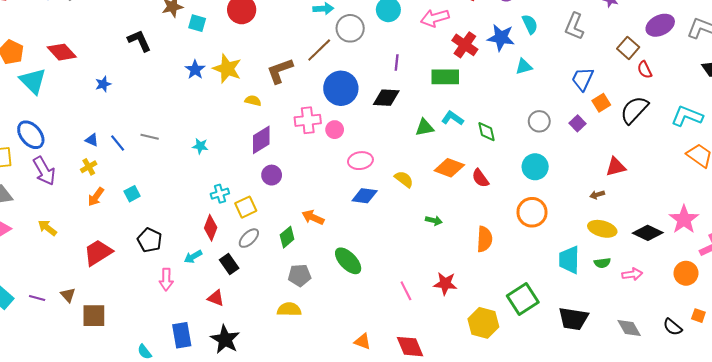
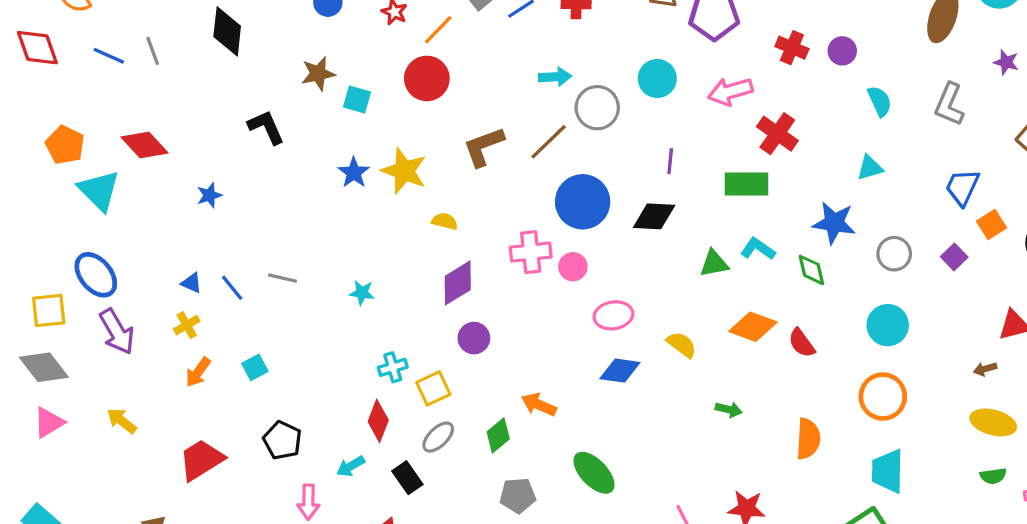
blue star: (501, 38) -> (834, 223), moved
brown L-shape: (280, 71) -> (484, 147), moved
cyan trapezoid: (569, 260) -> (888, 471), moved

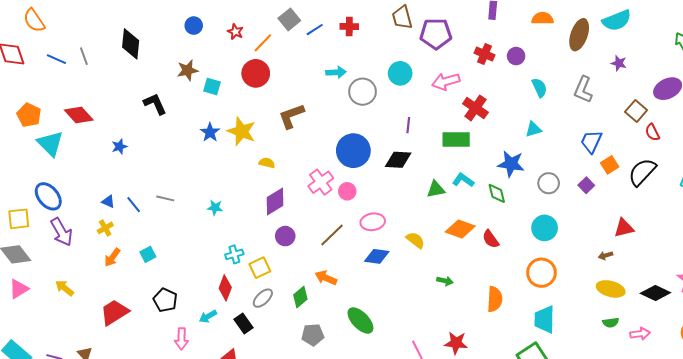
brown line: (549, 142) -> (332, 235), moved
pink cross: (531, 252) -> (321, 182), turned -30

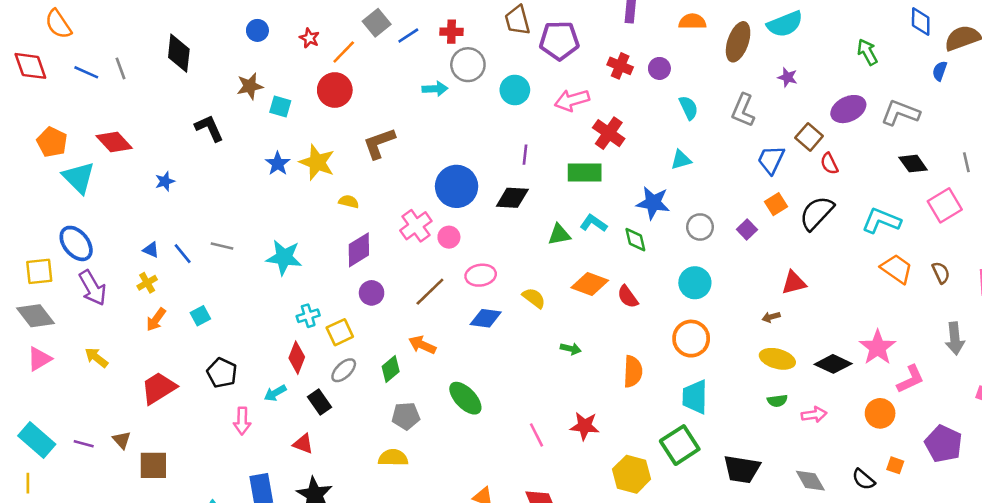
gray circle: (363, 92) -> (468, 65), moved
blue trapezoid: (591, 141) -> (771, 160), moved
cyan star: (215, 208) -> (284, 257), size x1.8

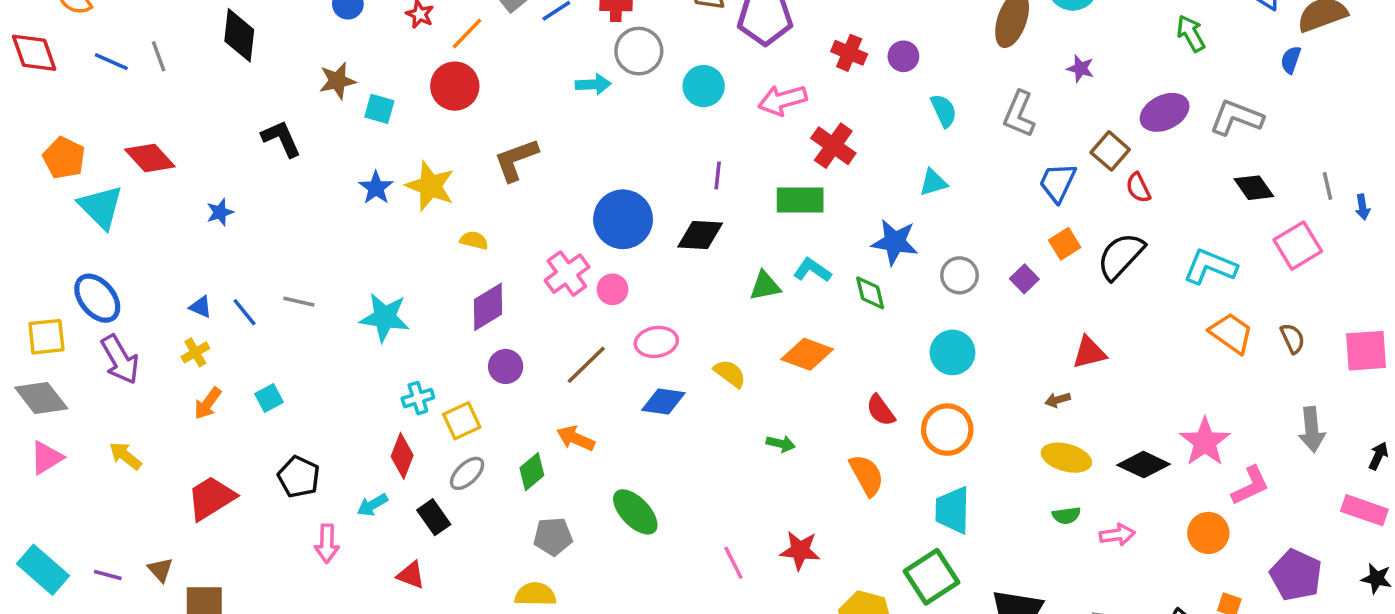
red semicircle: (628, 297) -> (881, 410), moved
orange semicircle: (633, 372) -> (867, 475), turned -32

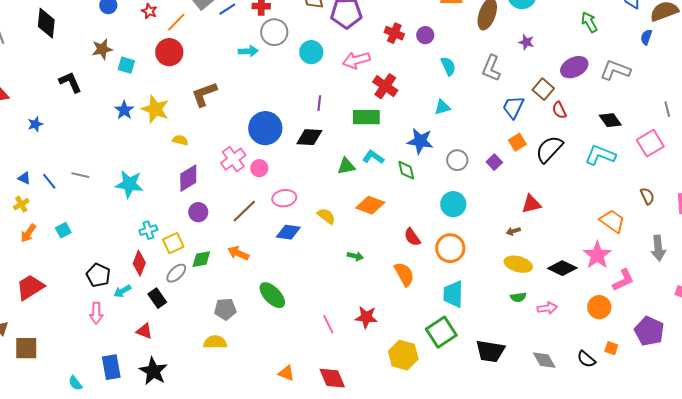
black diamond: (1254, 188) -> (610, 120), moved
orange trapezoid: (1231, 333) -> (612, 221), moved
green diamond: (532, 472) -> (201, 259), moved, turned 30
black pentagon: (299, 477) -> (98, 275), moved

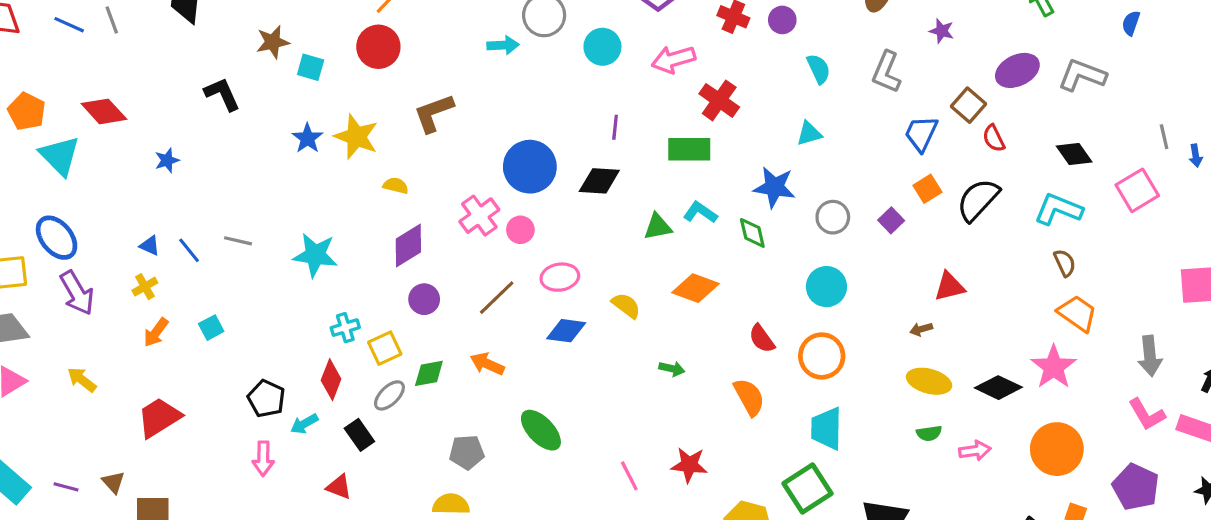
brown semicircle: (647, 196) -> (1065, 263), moved
pink L-shape: (623, 280) -> (1147, 414), moved, turned 85
orange circle: (599, 307) -> (1057, 449), size x1.4

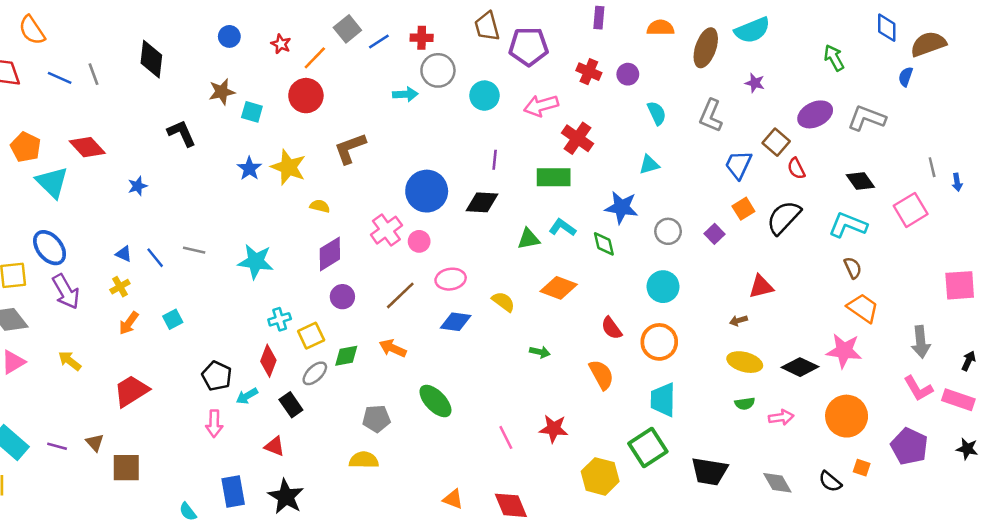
pink star: (1054, 367) -> (844, 351), turned -30

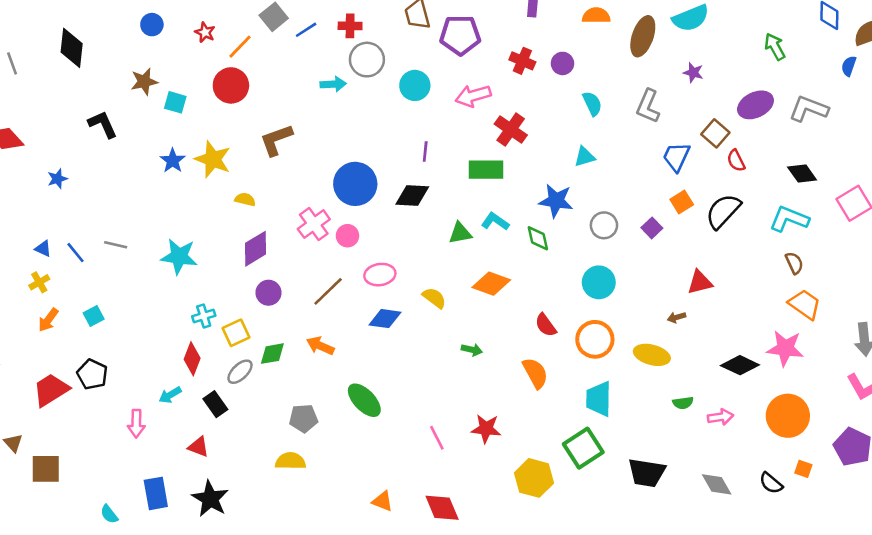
yellow ellipse: (745, 362) -> (652, 355), moved
black pentagon: (217, 376) -> (92, 374), moved

